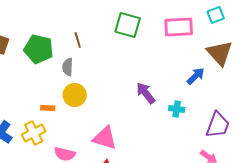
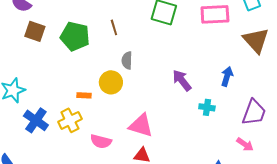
gray semicircle: (68, 67) -> (127, 60), moved
blue arrow: (196, 76) -> (227, 76), moved, turned -30
cyan cross: (177, 109) -> (207, 107), moved

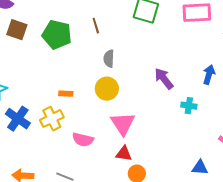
yellow circle: (111, 82) -> (107, 89), moved
pink triangle: (141, 125) -> (123, 124), turned 40

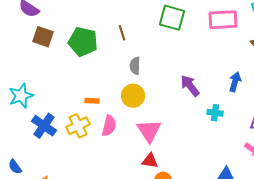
pink semicircle: (83, 140) -> (109, 126), moved, turned -90

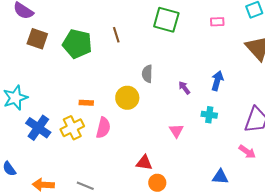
pink rectangle: (223, 20) -> (217, 22), size x0.5
gray semicircle: (135, 66) -> (147, 74), moved
blue arrow: (235, 82) -> (217, 81), moved
purple arrow: (190, 86) -> (184, 88), size x0.6
pink triangle: (149, 131) -> (176, 131), moved, size x0.6

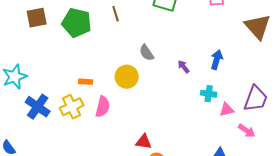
brown square: (37, 39) -> (37, 18), turned -30
gray semicircle: (147, 74) -> (147, 53), turned -36
pink triangle: (176, 131) -> (227, 110), moved, turned 49

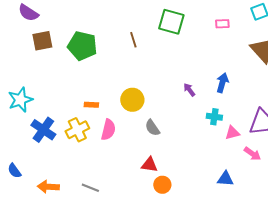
brown line: (116, 14) -> (133, 40), moved
gray semicircle: (147, 53) -> (152, 128), moved

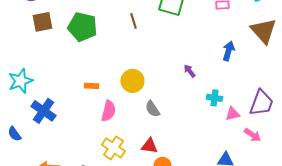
blue arrow: (222, 83) -> (228, 51), moved
yellow cross: (77, 130) -> (113, 148), moved, turned -30
blue semicircle: (14, 171) -> (14, 134), moved

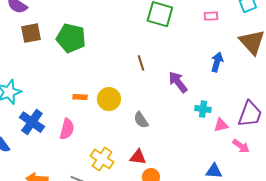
brown line: (133, 21) -> (141, 63), moved
purple arrow: (189, 71) -> (178, 82), size x1.6
yellow circle: (132, 81) -> (109, 99), moved
pink semicircle: (108, 111) -> (67, 129), moved

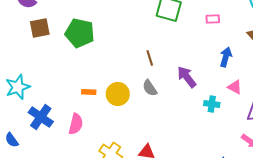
pink rectangle: (211, 16) -> (213, 19), moved
gray semicircle: (141, 120) -> (150, 88), moved
pink triangle: (221, 125) -> (235, 87), moved, turned 42

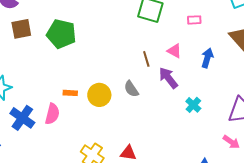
brown line: (150, 58) -> (146, 59), moved
pink triangle: (235, 87) -> (174, 51), moved
cyan cross: (212, 104) -> (193, 105), turned 35
pink semicircle: (76, 124) -> (52, 114), moved

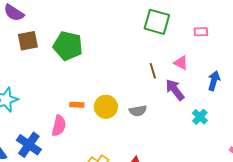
blue arrow: (207, 58) -> (214, 81), moved
gray semicircle: (131, 89) -> (138, 111), moved, turned -66
blue cross: (22, 118) -> (29, 145), moved

